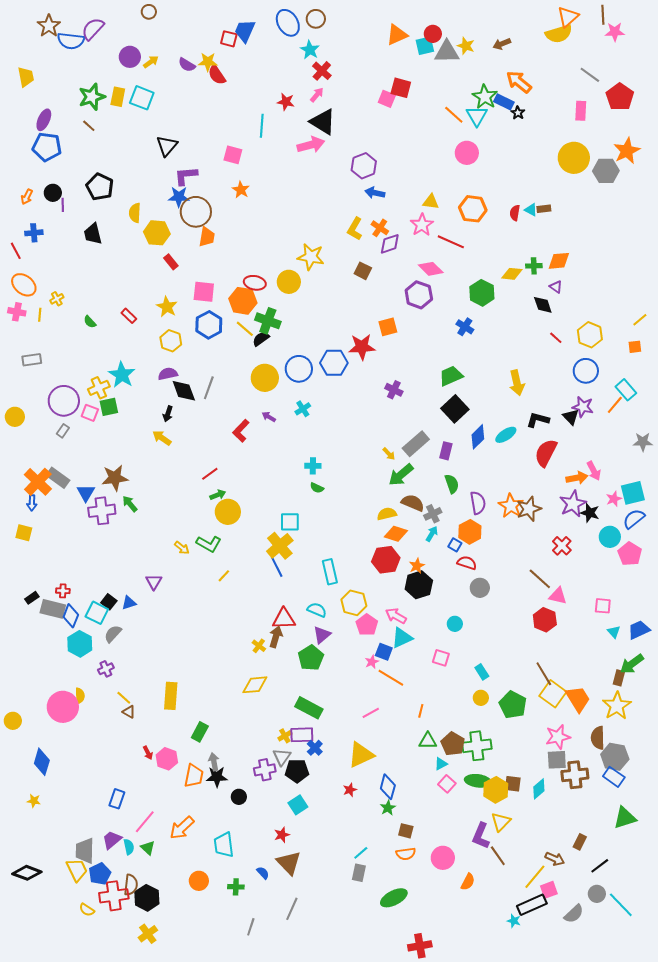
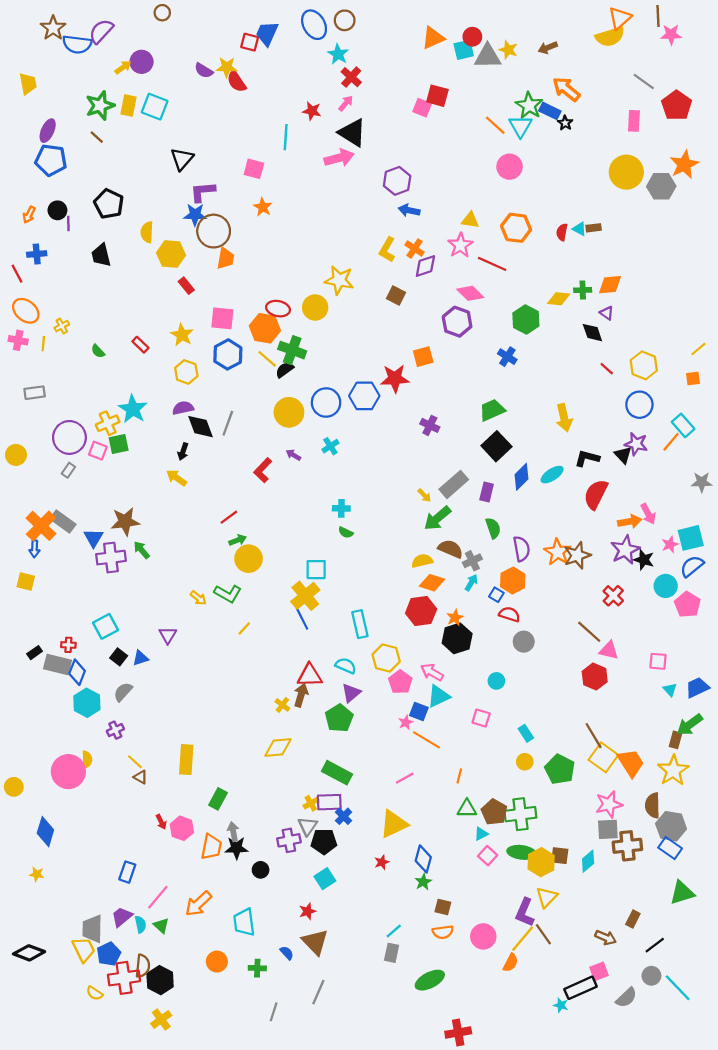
yellow arrow: (151, 62) -> (123, 67), moved
cyan square: (97, 613) -> (105, 626), moved, turned 35
yellow line: (535, 877) -> (523, 939), moved

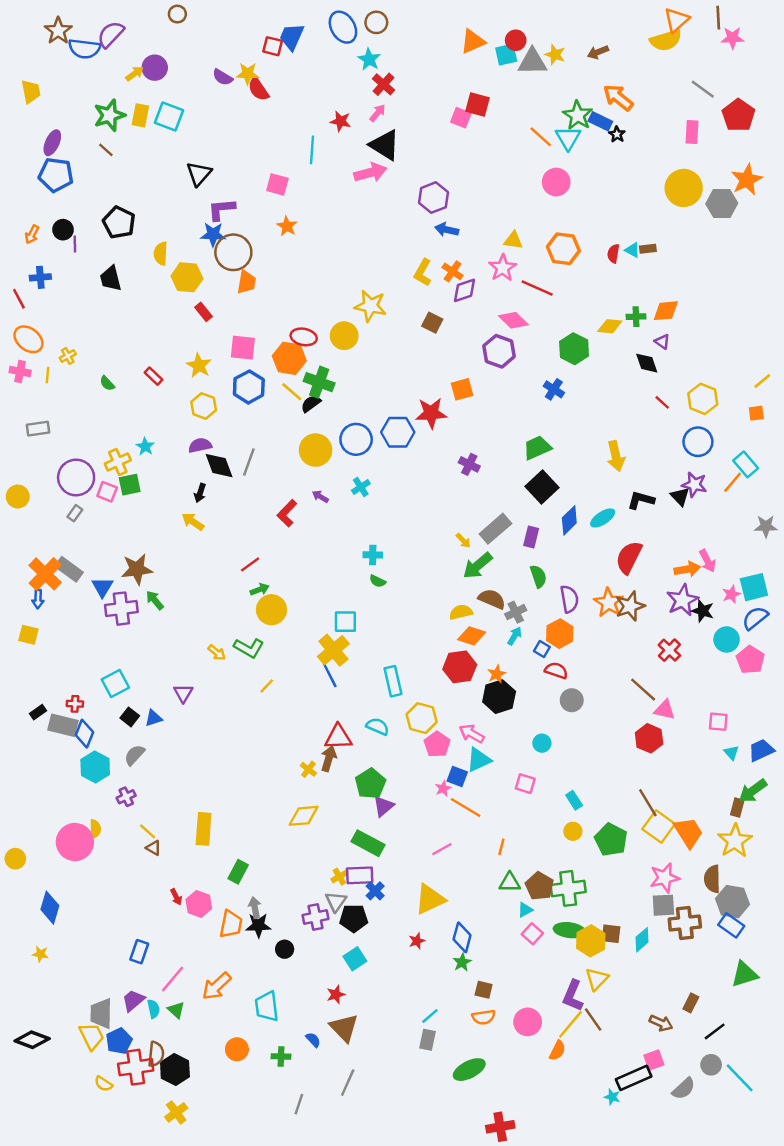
cyan star: (133, 409) -> (145, 446), size x0.6
red semicircle: (596, 494) -> (629, 557), moved
purple triangle: (351, 693) -> (383, 806), moved

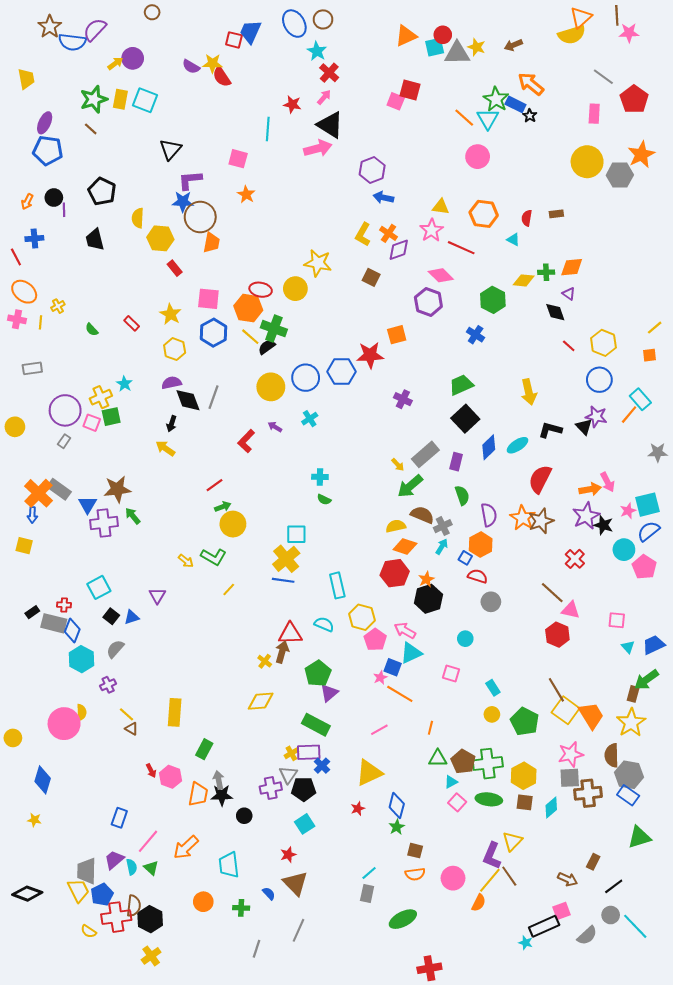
cyan triangle: (632, 250) -> (513, 240), moved
blue line: (330, 675) -> (283, 580), turned -55
yellow hexagon: (591, 941) -> (524, 776), moved

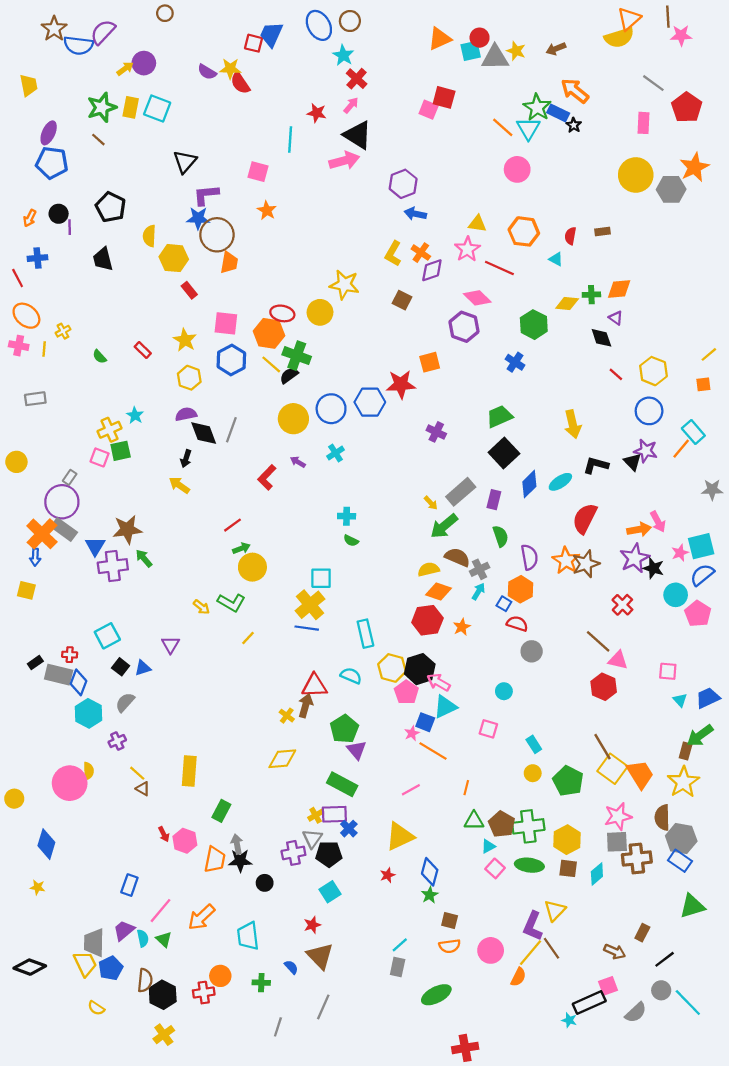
purple circle: (65, 410) -> (62, 502), moved
black hexagon: (428, 599) -> (420, 669), moved
purple triangle: (329, 693) -> (357, 750), turned -30
red cross: (116, 917) -> (204, 993), moved, size x0.7

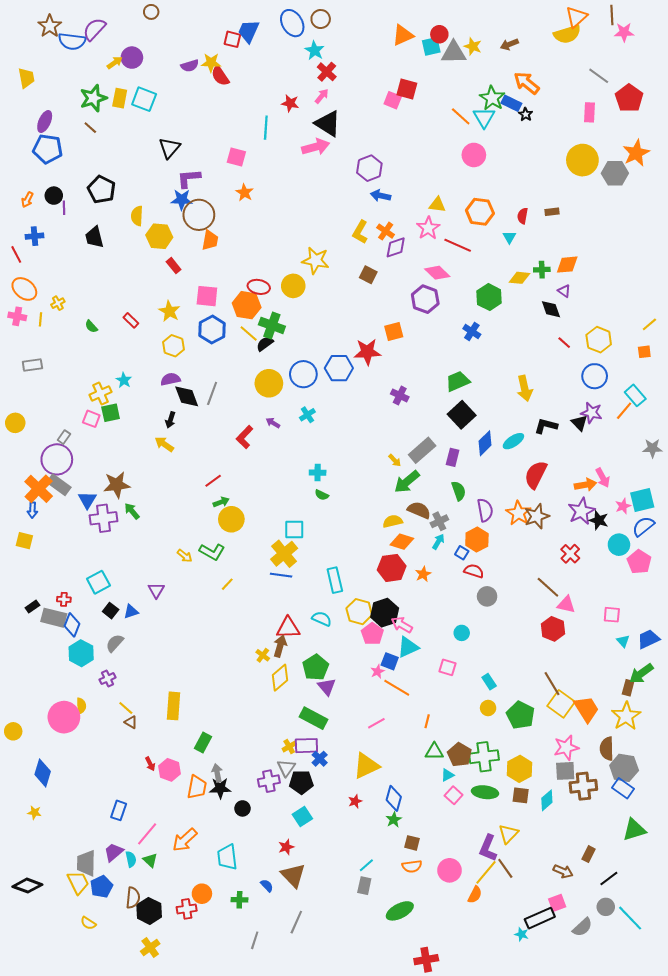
purple semicircle: (207, 72) -> (190, 66), turned -48
cyan triangle: (556, 259) -> (509, 237), turned 32
yellow diamond: (282, 759) -> (280, 678), moved, turned -36

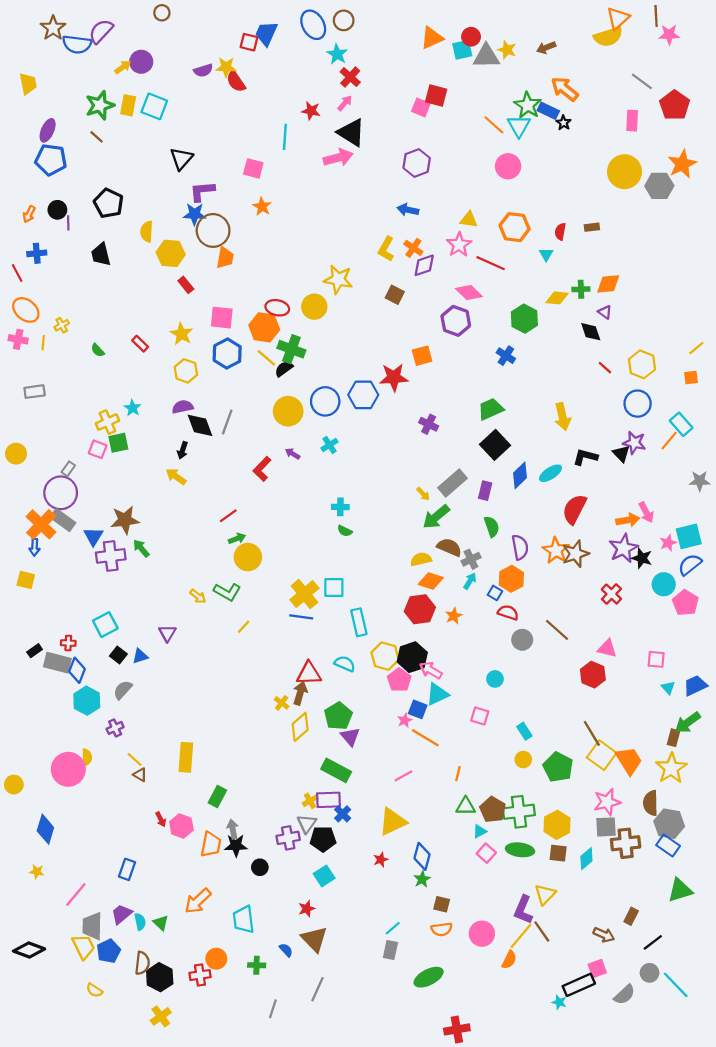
purple hexagon: (369, 168) -> (417, 163), moved
cyan square: (294, 529) -> (334, 588), moved
brown line: (548, 587) -> (557, 630), moved
pink line: (147, 834) -> (76, 894), moved

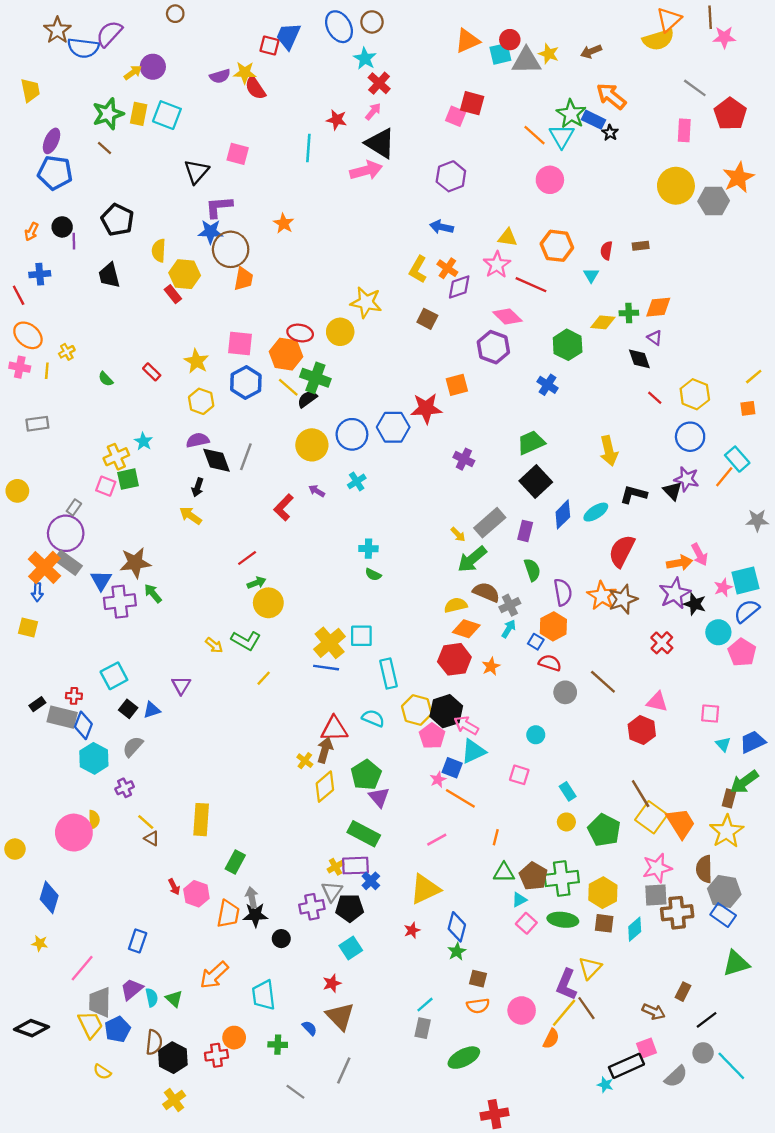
pink square: (253, 168) -> (238, 154), moved
red rectangle: (186, 285) -> (173, 294), moved
gray line: (273, 1009) -> (295, 1092), turned -72

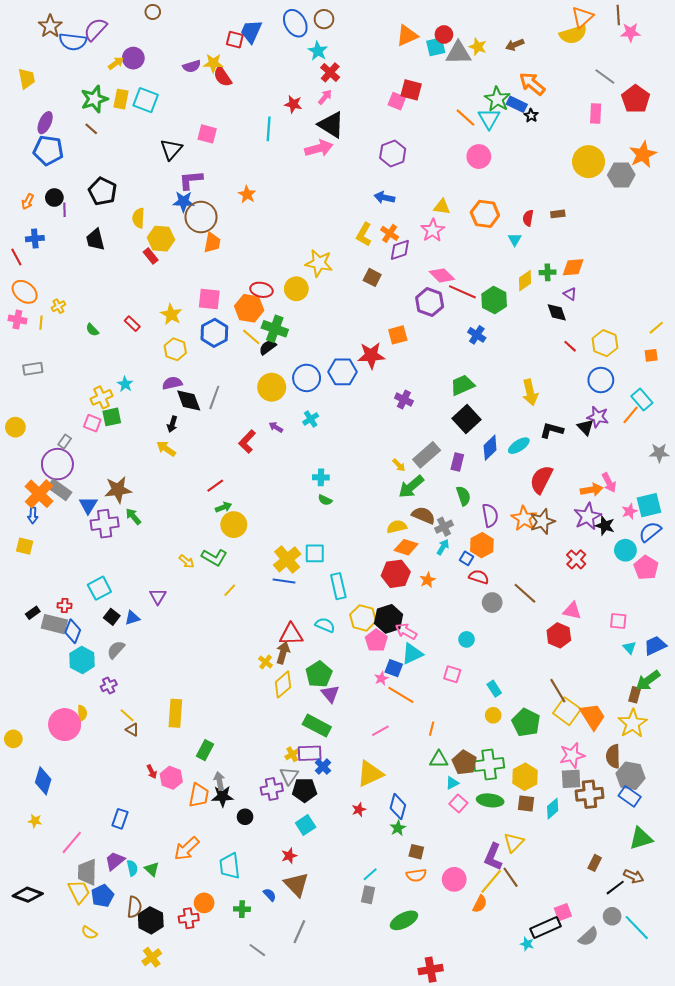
red line: (531, 285) -> (462, 292), moved
yellow diamond: (603, 322) -> (525, 281), turned -40
brown arrow: (654, 1012) -> (634, 876), moved

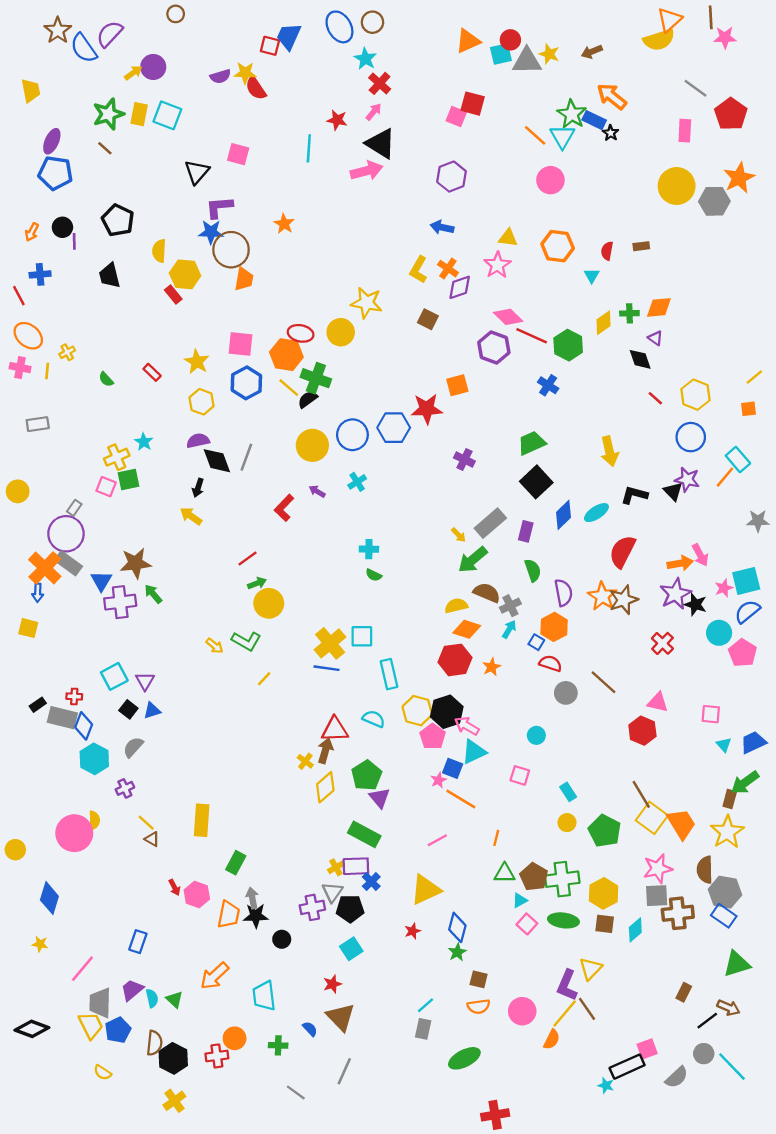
blue semicircle: (73, 42) -> (84, 48), turned 48
purple triangle: (158, 596) -> (145, 681), moved

